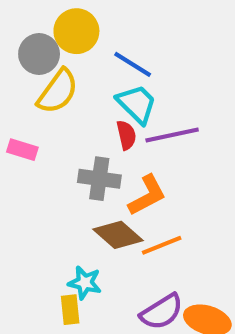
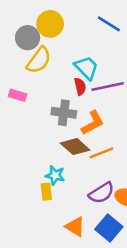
blue line: (133, 64) -> (109, 24), moved

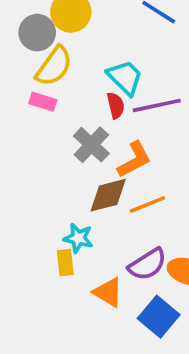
pink rectangle: (18, 95) -> (43, 102), moved
gray cross: (64, 113) -> (91, 145), turned 35
brown diamond: (75, 147) -> (108, 195), turned -56
orange triangle: (75, 227) -> (108, 292), moved

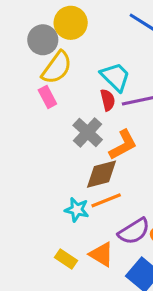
pink rectangle: (43, 102) -> (47, 97), turned 45
orange line: (147, 204) -> (106, 200), moved
yellow rectangle: (65, 262) -> (66, 259), moved, turned -50

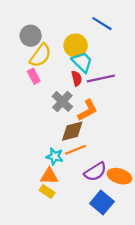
yellow circle: (71, 23) -> (76, 46), moved
orange triangle: (102, 254) -> (49, 176), moved, turned -30

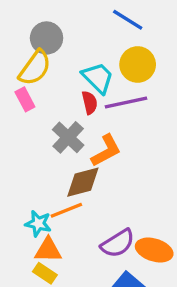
gray circle: (31, 36) -> (47, 38), moved
yellow circle: (76, 46) -> (138, 64), moved
orange line: (76, 150) -> (66, 210), moved
cyan star: (55, 156) -> (38, 223), moved

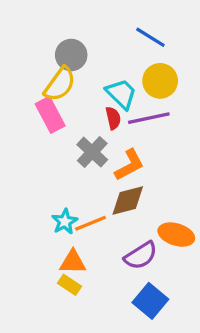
pink rectangle: (25, 99) -> (50, 115), size x1.5
brown diamond: (83, 182) -> (128, 201), moved
cyan star: (38, 223) -> (65, 222), moved, turned 30
orange ellipse: (154, 250) -> (176, 235), moved

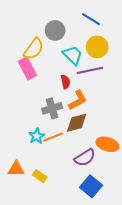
gray circle: (71, 55) -> (55, 30), moved
red semicircle: (113, 118) -> (65, 82), moved
gray cross: (92, 152) -> (52, 108), moved, turned 30
orange triangle: (73, 262) -> (16, 169), moved

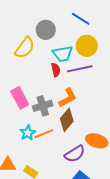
cyan trapezoid: (73, 55) -> (63, 54), turned 125
pink rectangle: (27, 68) -> (20, 98), moved
red semicircle: (65, 82) -> (56, 70), moved
brown diamond: (77, 123) -> (67, 120), turned -35

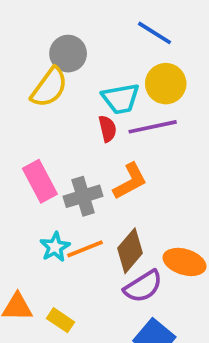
gray circle: (46, 30) -> (68, 54), moved
brown diamond: (67, 120) -> (130, 251), moved

